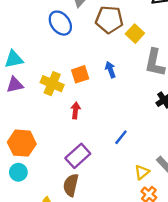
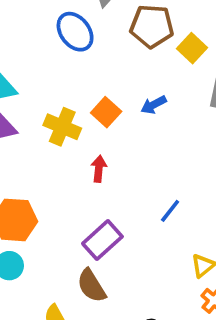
blue arrow: (110, 70) -> (154, 105), turned -98
orange square: (80, 74) -> (106, 112), turned -30
brown semicircle: (71, 185) -> (91, 286), turned -45

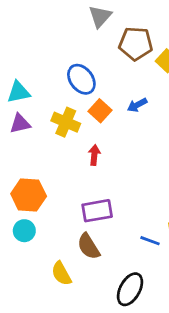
blue ellipse: (75, 32) -> (81, 79), moved
blue line: (170, 211) -> (150, 241), moved, turned 72
purple rectangle: (102, 240) -> (97, 211), turned 32

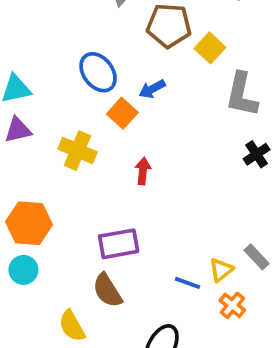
blue arrow: (137, 105) -> (152, 89), moved
yellow cross: (66, 122) -> (78, 151), moved
red arrow: (94, 155) -> (143, 171), moved

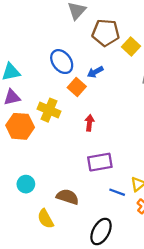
orange hexagon: (29, 223) -> (20, 126), moved
purple rectangle: (119, 244) -> (100, 162), moved
cyan circle: (23, 270) -> (26, 184), moved
brown semicircle: (107, 290) -> (67, 197), turned 140

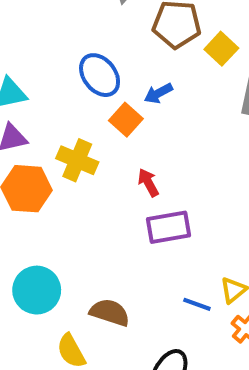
red arrow: (89, 123) -> (148, 183), turned -35
purple rectangle: (100, 162) -> (169, 227), moved
cyan circle: (26, 184) -> (37, 290), size x1.5

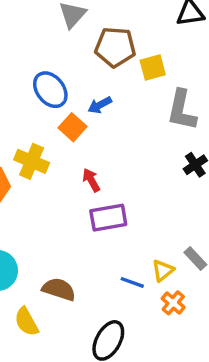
yellow square: (221, 49) -> (153, 67), turned 32

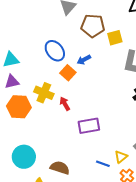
red arrow: (91, 180) -> (65, 104), moved

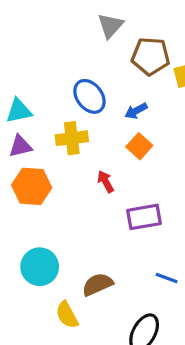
orange square: (68, 73) -> (139, 146), moved
yellow cross: (44, 93) -> (72, 138), moved, turned -30
brown semicircle: (60, 168) -> (97, 284), turned -42

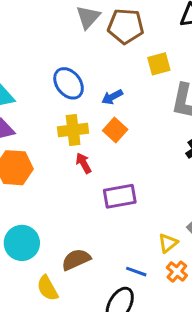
brown pentagon: (151, 56) -> (126, 26), moved
yellow cross: (72, 138) -> (73, 130), moved
blue line: (167, 278) -> (136, 272), moved

